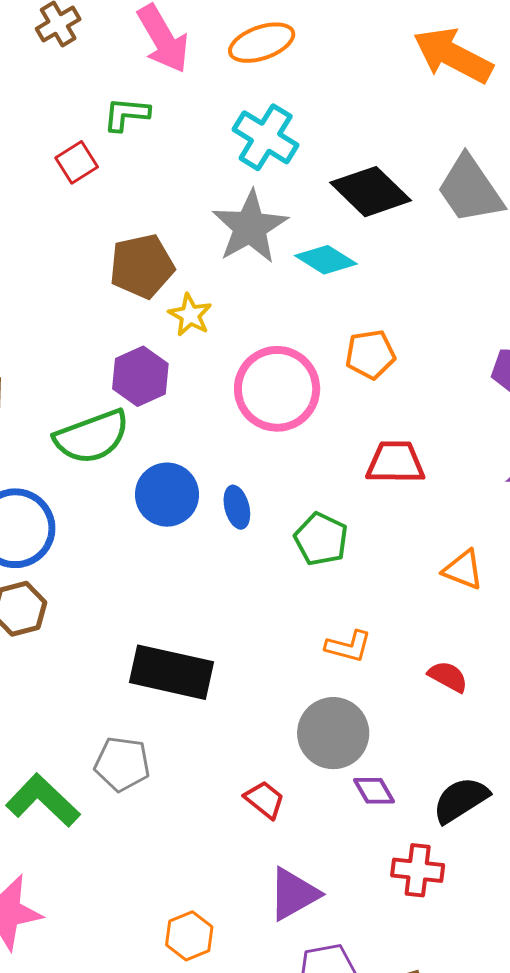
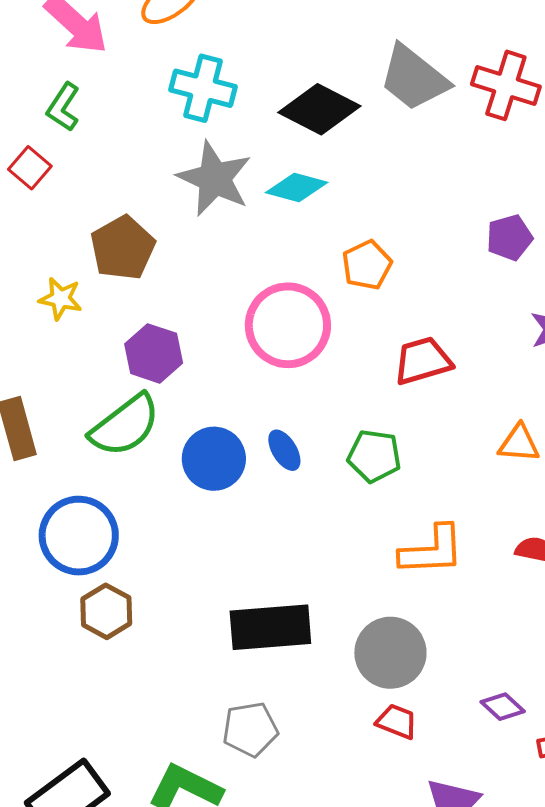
green L-shape: (126, 114) -> (63, 107), turned -45
yellow star: (190, 315) -> (61, 299), moved
orange L-shape: (348, 646) -> (432, 550), size x1.5
gray circle: (333, 733) -> (390, 653), moved
purple diamond: (374, 791) -> (503, 707), moved

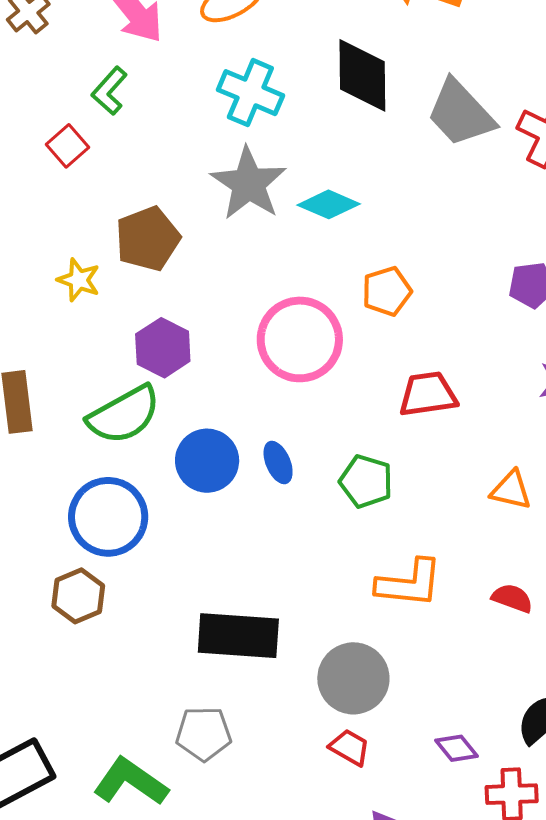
black diamond: (319, 109) -> (362, 75), moved, turned 54
blue circle: (79, 536) -> (108, 517), moved

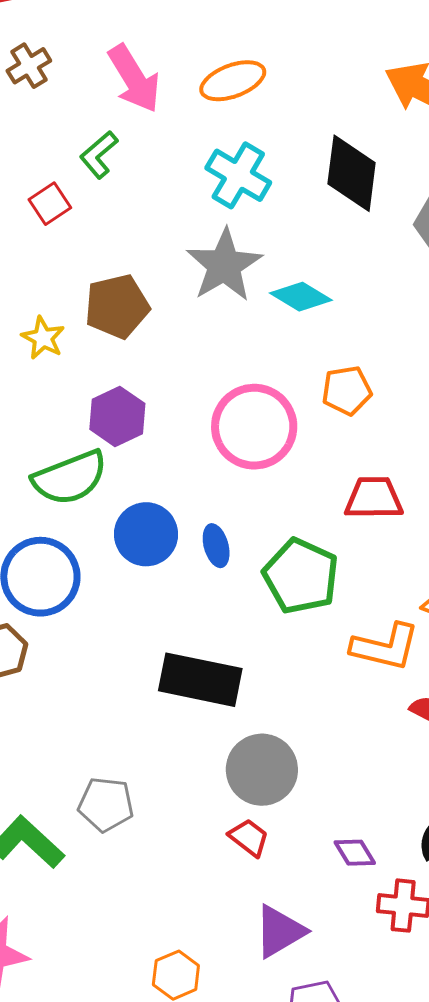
green pentagon: (366, 481) -> (301, 576), size x1.4
orange L-shape: (409, 583) -> (385, 647), moved
black rectangle: (238, 636) -> (200, 680), moved

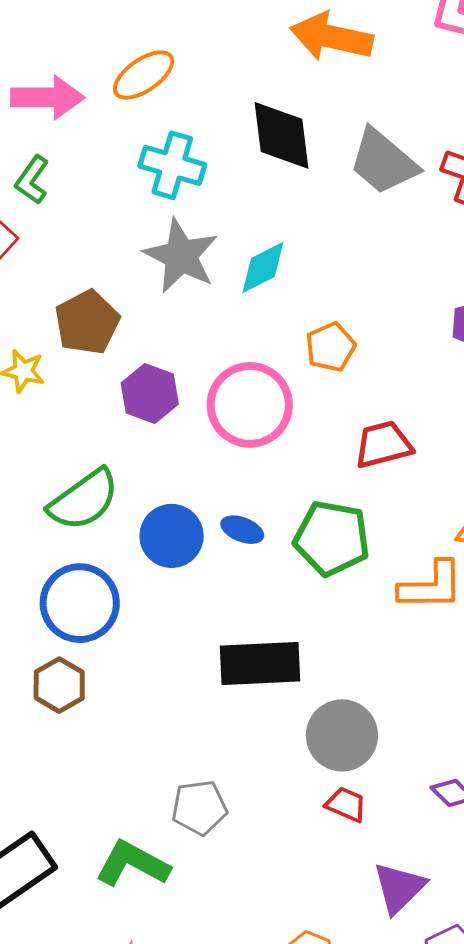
pink arrow: (134, 79) -> (48, 97), turned -44
cyan diamond: (301, 297) -> (263, 267), turned -44
purple hexagon: (117, 416) -> (150, 394), moved
blue ellipse: (216, 546) -> (242, 530), turned -39

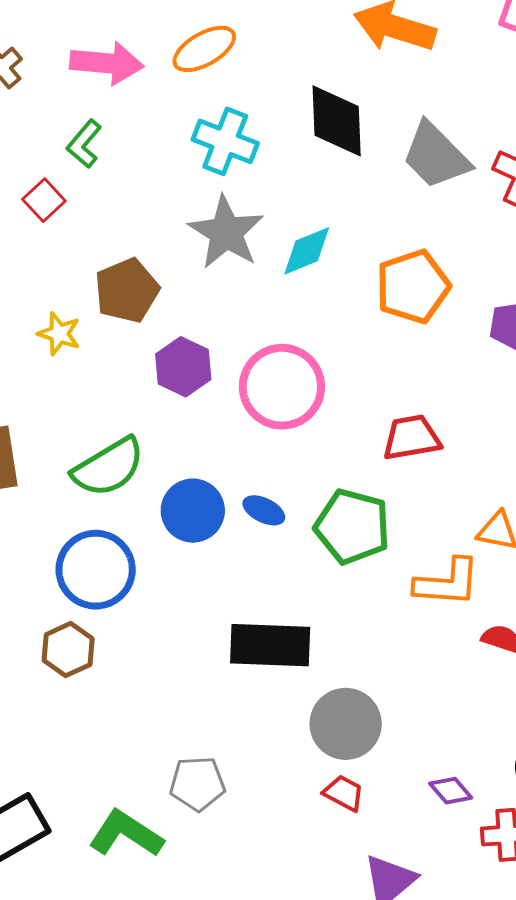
orange pentagon: (331, 347) -> (413, 287), moved, size x1.5

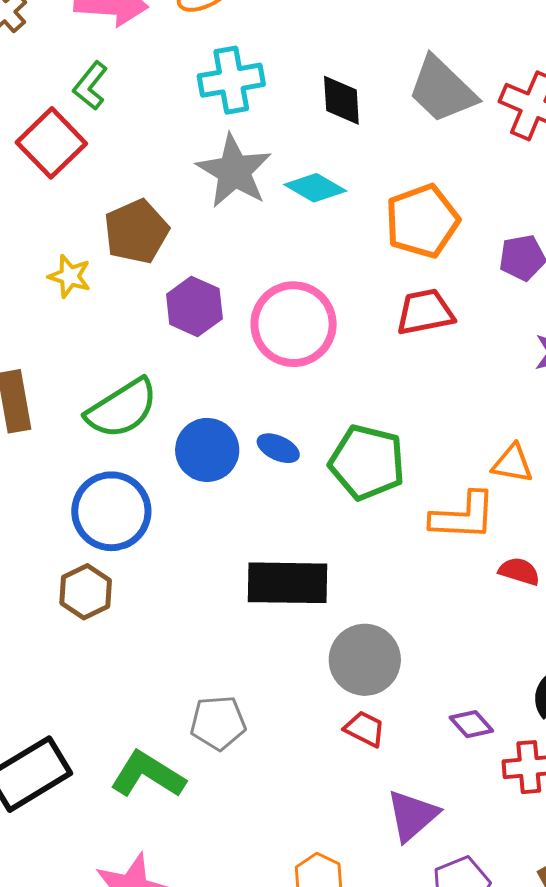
black diamond: (337, 121) -> (341, 100), moved, size x0.7
cyan cross: (225, 141) -> (231, 80), turned -30
red square: (44, 200) -> (51, 143), size x1.6
cyan diamond: (307, 251) -> (315, 188), turned 54
red trapezoid: (412, 438) -> (425, 312), moved

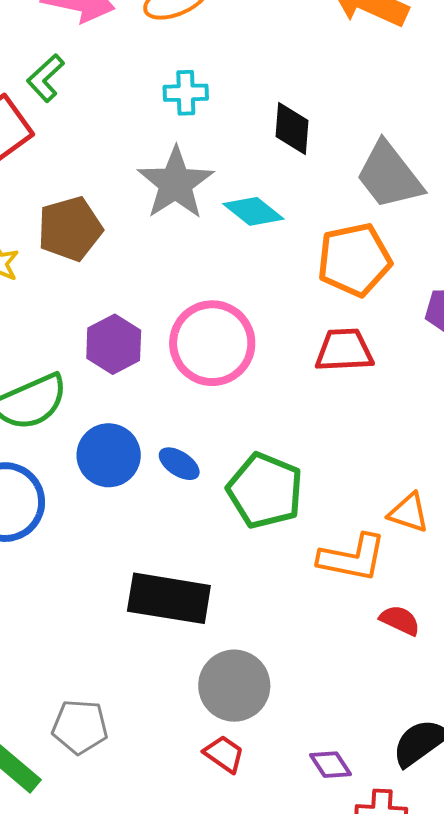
cyan cross: (231, 80) -> (186, 93), size x0.7
gray trapezoid: (442, 90) -> (389, 176), moved
purple hexagon: (194, 306) -> (114, 344), moved

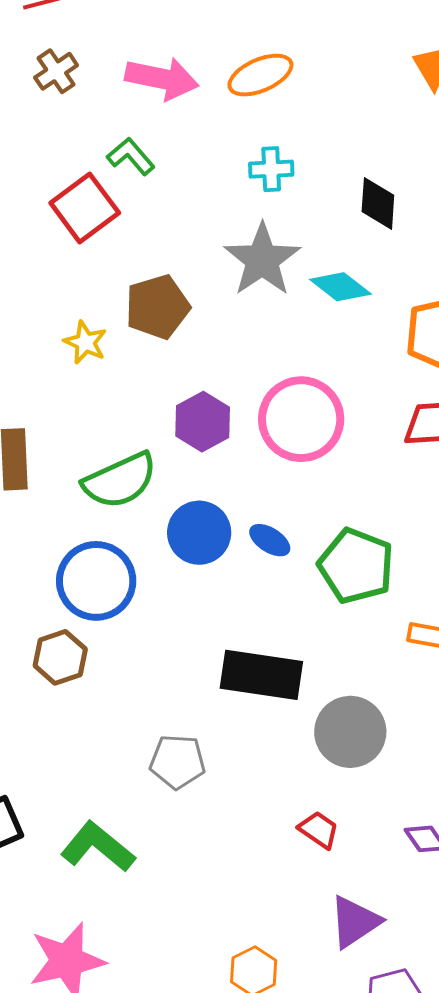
green L-shape: (46, 78) -> (131, 156), turned 93
gray circle: (234, 686) -> (350, 732), moved
gray pentagon: (80, 727) -> (177, 762), moved

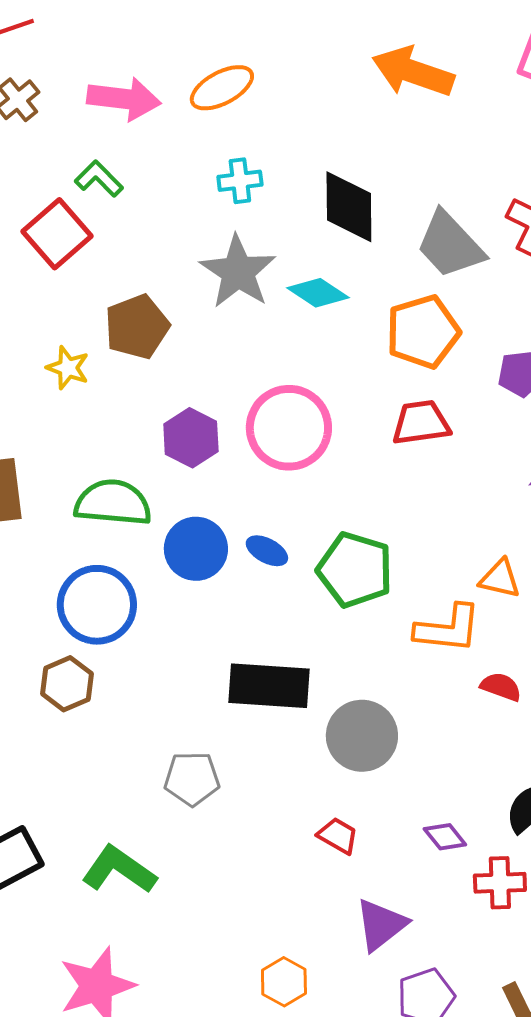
black diamond: (378, 203) -> (349, 207), size x1.4
green semicircle: (120, 480) -> (113, 503), turned -146

